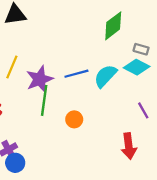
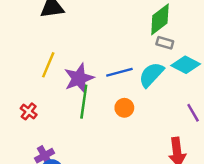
gray rectangle: (141, 49) -> (165, 43), moved
orange circle: (74, 119) -> (124, 108), moved

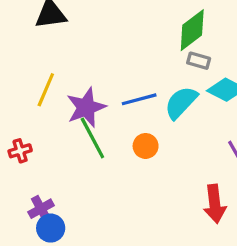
green line: (84, 102) -> (92, 138), turned -36
red cross: (29, 111) -> (20, 151), turned 35

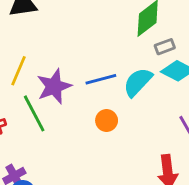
gray rectangle: (199, 61) -> (165, 47), moved, turned -36
green line: (92, 138) -> (34, 113), moved

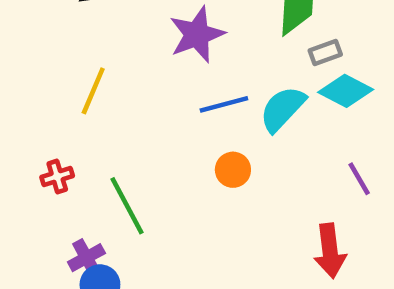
purple star: (54, 86) -> (197, 35), moved
green line: (34, 113) -> (127, 206), moved

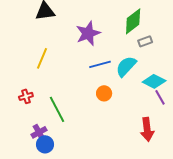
cyan diamond: (346, 91) -> (154, 81), moved

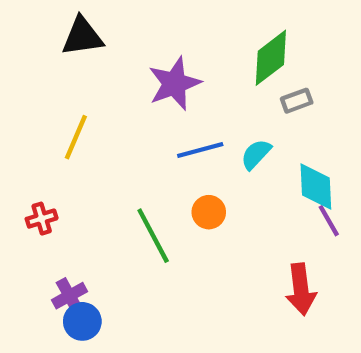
cyan semicircle: (126, 66) -> (256, 154), size x0.7
cyan diamond: (154, 81) -> (316, 186), turned 60
green line: (57, 109) -> (153, 236), moved

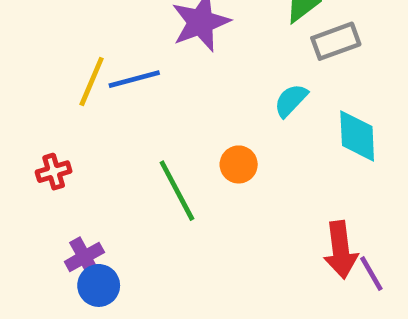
gray rectangle: (297, 101) -> (336, 41), size x1.4
blue line: (200, 150) -> (134, 79), moved
purple line: (329, 221) -> (371, 274), moved

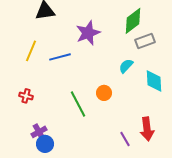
yellow line: (92, 81) -> (31, 51), moved
red cross: (54, 172) -> (26, 96), turned 32
purple line: (371, 274) -> (125, 139), moved

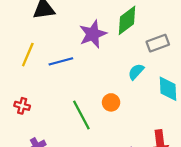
green diamond: (133, 21) -> (127, 20), moved

